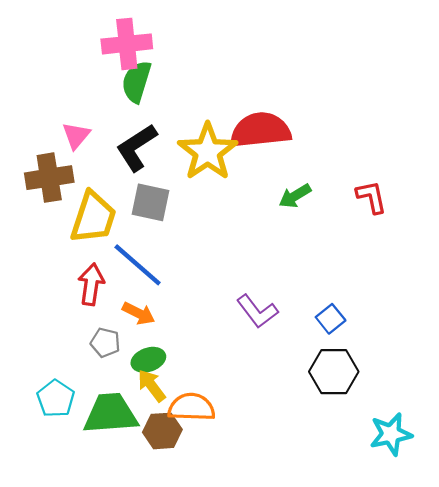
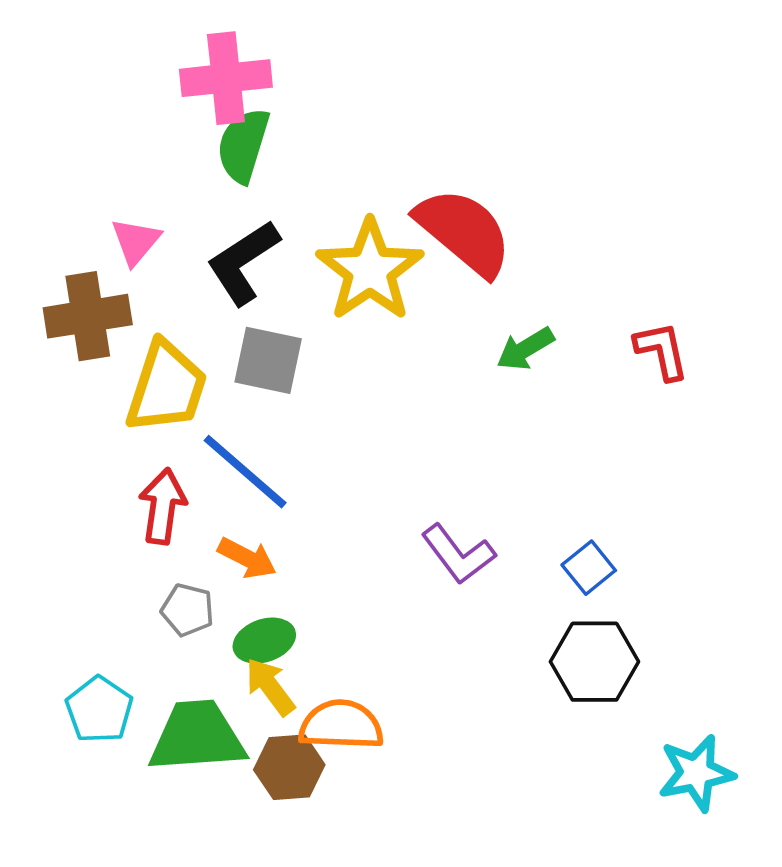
red semicircle: (260, 130) -> (464, 232), turned 46

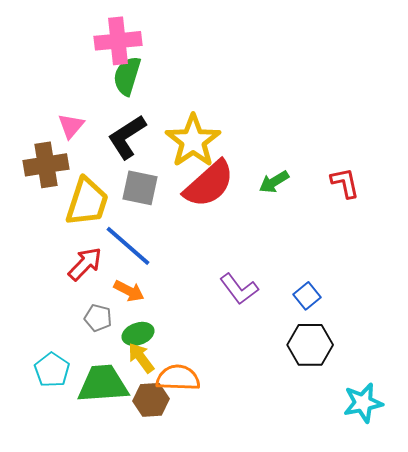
red semicircle: (464, 232) -> (209, 184), moved, turned 98
red arrow: (163, 506) -> (85, 264), turned 36

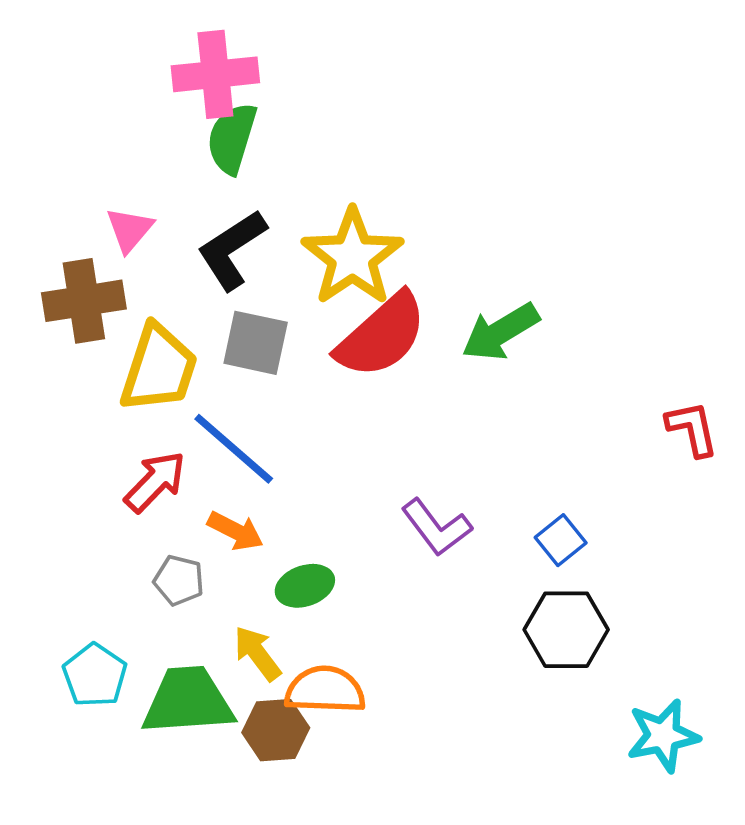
green arrow: (274, 182) -> (500, 332), size x1.4
red L-shape: (345, 183) -> (692, 429), moved
green ellipse: (138, 334) -> (305, 586), moved

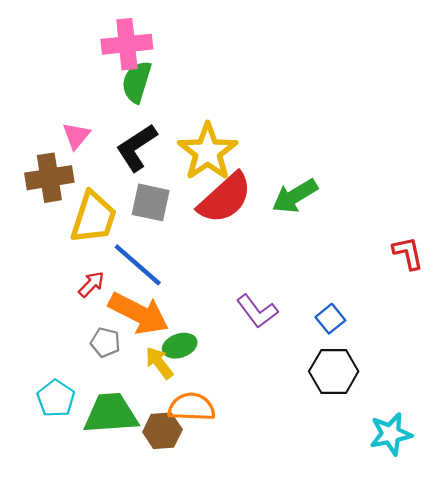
red arrow: (155, 482) -> (91, 284), size x0.7
orange arrow: (235, 531) -> (139, 313), size x1.8
yellow arrow: (257, 653) -> (159, 363), moved

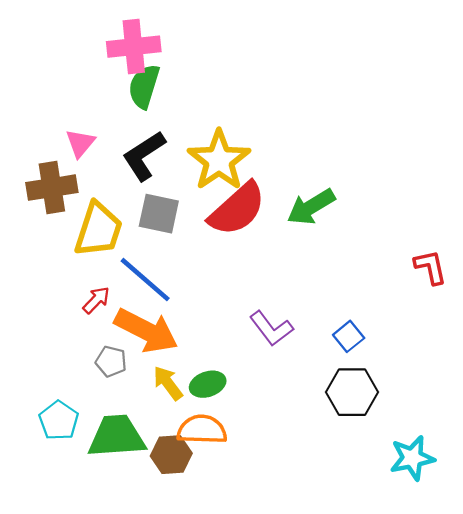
green ellipse: (180, 346) -> (208, 384), moved

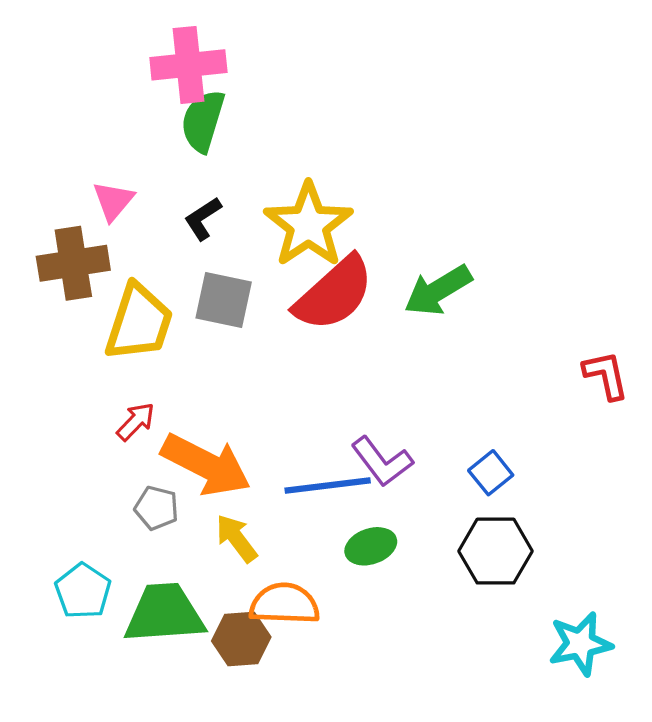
black L-shape: (144, 156) -> (203, 218), size x0.6
blue line: (145, 280) -> (328, 486), moved, turned -48
green ellipse: (208, 384) -> (371, 546), moved

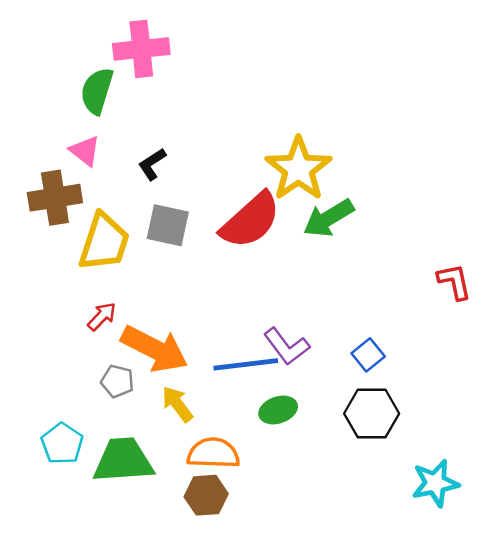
green semicircle: (203, 121) -> (97, 91), moved
pink triangle: (113, 201) -> (85, 151), turned -32
yellow star: (308, 225) -> (298, 169), moved
brown hexagon: (241, 639) -> (206, 495), moved

